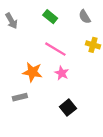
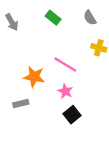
pink line: (55, 49) -> (65, 65), moved
pink star: (62, 73) -> (65, 91), moved

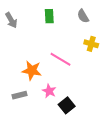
green rectangle: (53, 18) -> (49, 16), turned 48
pink star: (65, 91) -> (49, 91), moved

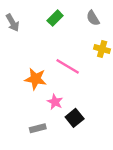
green rectangle: (49, 16) -> (55, 18), turned 48
gray rectangle: (19, 95) -> (38, 128), moved

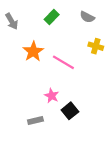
gray semicircle: (93, 18) -> (87, 17), turned -32
orange star: (36, 79) -> (33, 52), moved, turned 30

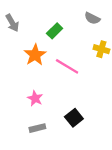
green rectangle: (52, 17) -> (55, 31), moved
pink star: (52, 96) -> (35, 98), moved

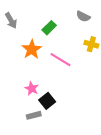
black square: (74, 118) -> (47, 101), moved

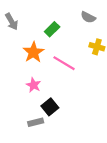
pink star: (32, 88) -> (33, 85), moved

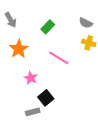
gray semicircle: (88, 17) -> (86, 23), moved
orange star: (33, 52) -> (19, 49), moved

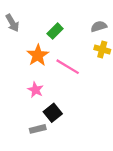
gray semicircle: (86, 23) -> (99, 26), turned 136
orange star: (19, 49) -> (38, 55), moved

